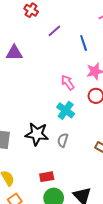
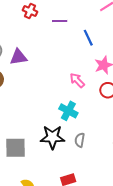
purple line: (54, 31) -> (60, 21), moved, turned 48
cyan cross: (66, 110) -> (68, 111), moved

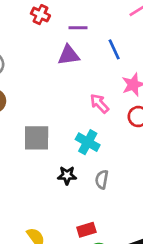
purple triangle: (18, 57) -> (69, 55), moved
black star: (52, 137) -> (67, 175), size x0.6
gray square: (16, 148) -> (37, 138), moved

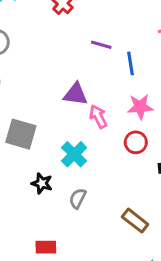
purple line: (78, 28) -> (101, 45), moved
purple triangle: (69, 55) -> (76, 94), moved

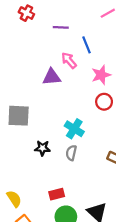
purple line: (101, 45) -> (61, 27), moved
pink arrow: (98, 117) -> (69, 60), moved
cyan cross: (74, 154) -> (74, 129), moved

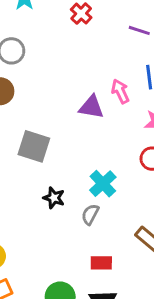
purple line: (61, 27) -> (139, 30), moved
red rectangle: (57, 194) -> (101, 263), moved

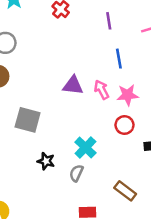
purple line: (139, 30) -> (109, 21), turned 66
pink arrow: (120, 91) -> (102, 90), moved

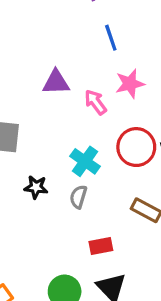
pink arrow: (102, 90) -> (96, 102), moved
red circle: (124, 125) -> (136, 147), moved, size x1.5

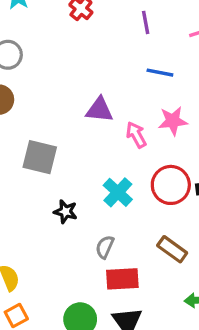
blue line: (111, 38) -> (160, 73), turned -68
gray semicircle: (78, 197) -> (105, 247), moved
red rectangle: (101, 246) -> (122, 279), size x1.4

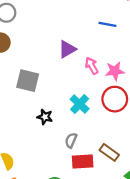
purple triangle: (99, 110) -> (67, 49), turned -36
pink star: (173, 121) -> (115, 71), moved
brown rectangle: (172, 249) -> (109, 152), moved

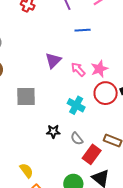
black star: (45, 117) -> (53, 131), moved
gray semicircle: (71, 140) -> (77, 139), turned -48
red rectangle: (83, 161) -> (92, 154), turned -36

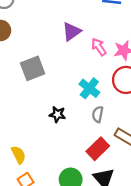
gray square: (26, 97) -> (33, 68), turned -30
gray semicircle: (77, 139) -> (98, 114), moved, turned 40

